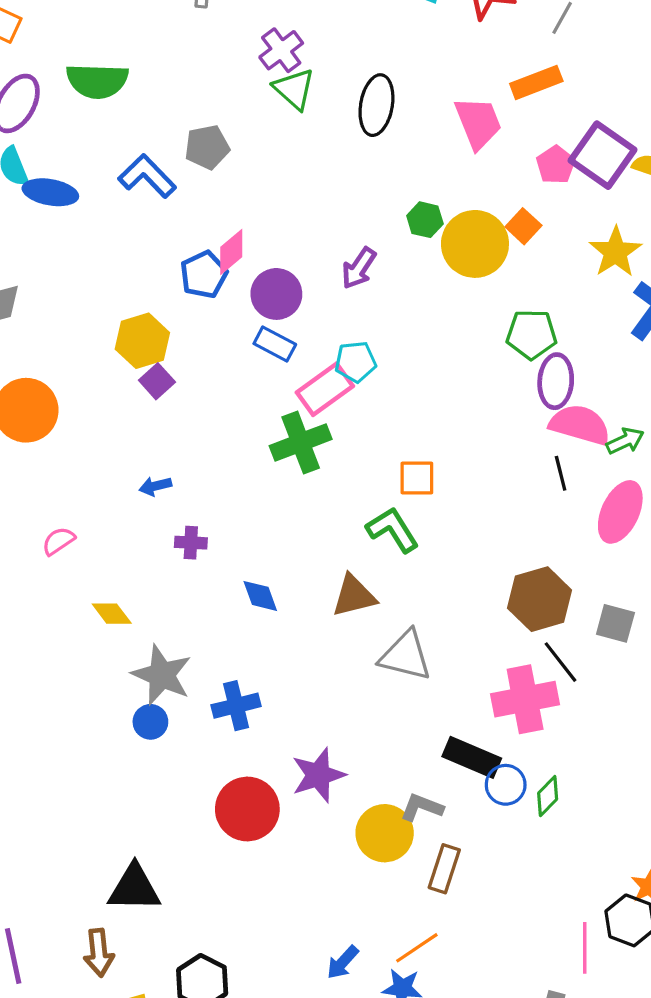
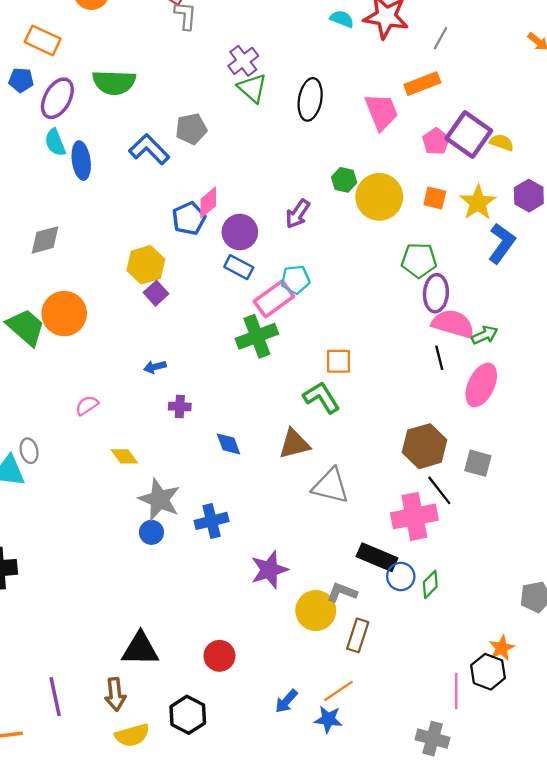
blue ellipse: (50, 192) -> (81, 161), turned 72
orange square: (523, 226) -> (435, 198), moved, turned -30
red circle: (247, 809) -> (219, 656), moved, size x0.7

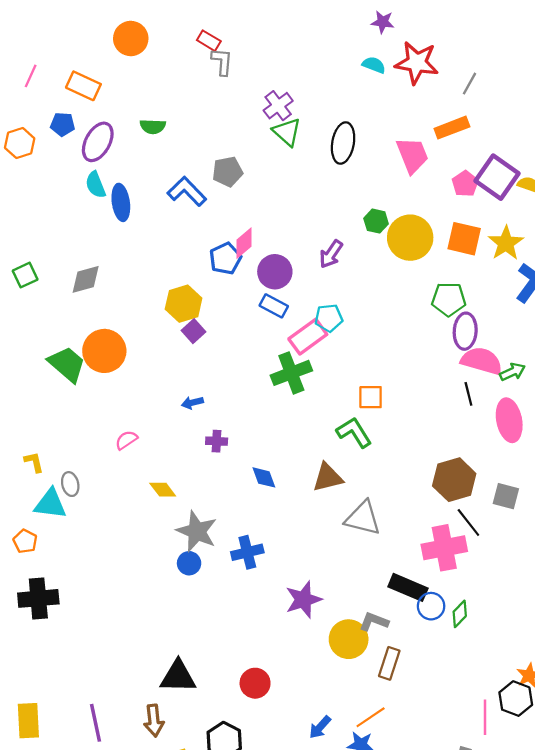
green semicircle: (114, 82) -> (153, 127), size x0.6
orange square: (435, 198) -> (464, 239), size x1.5
pink ellipse: (481, 385) -> (509, 420), turned -36

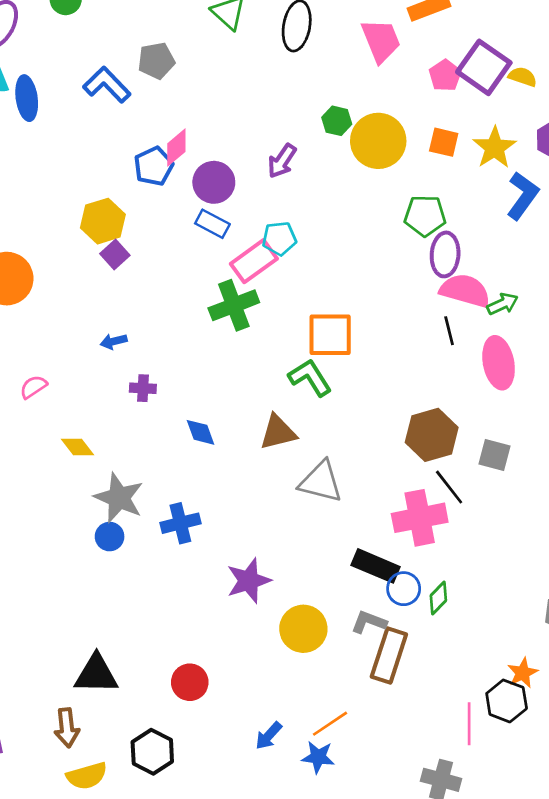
orange square: (464, 239) -> (444, 142), size x0.7
orange square: (371, 397) -> (330, 335), size x1.5
gray L-shape: (374, 622) -> (369, 622), moved
brown rectangle: (389, 663) -> (389, 656), moved, size x1.4

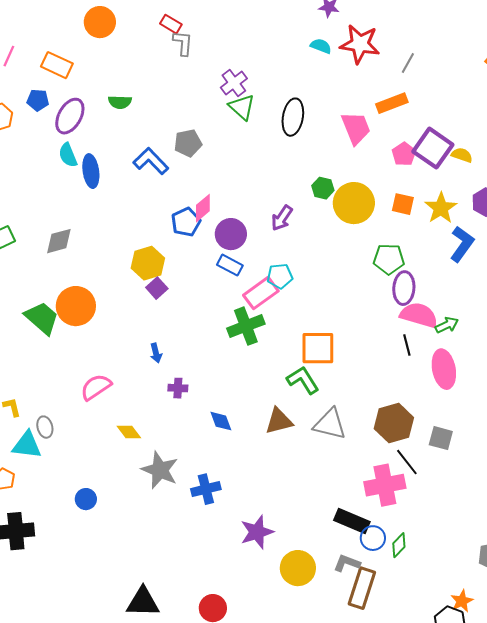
blue arrow: (114, 341) -> (156, 353), turned -90
pink semicircle: (33, 387) -> (96, 387), size x1.5
gray triangle: (321, 482) -> (330, 424), moved
blue circle: (110, 537) -> (86, 499), moved

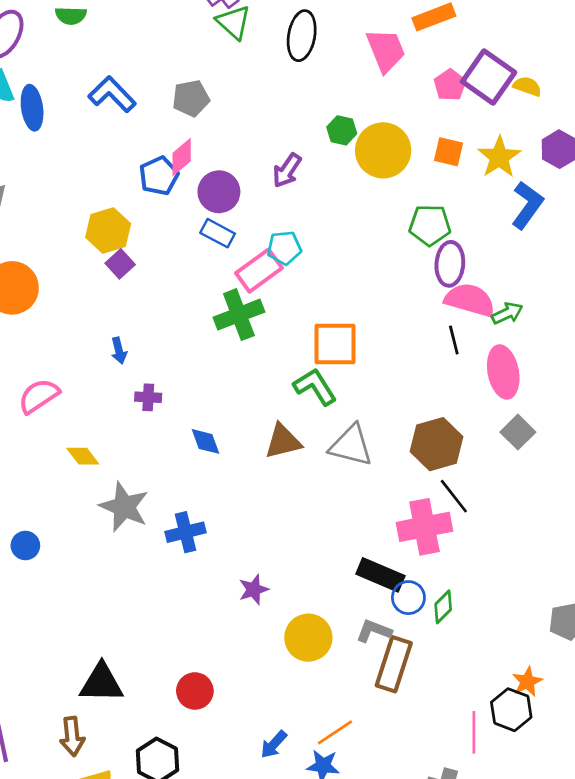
gray pentagon: (188, 143) -> (191, 98), moved
gray square: (441, 438) -> (518, 432), moved, turned 30
purple star: (257, 532) -> (254, 590), size x0.7

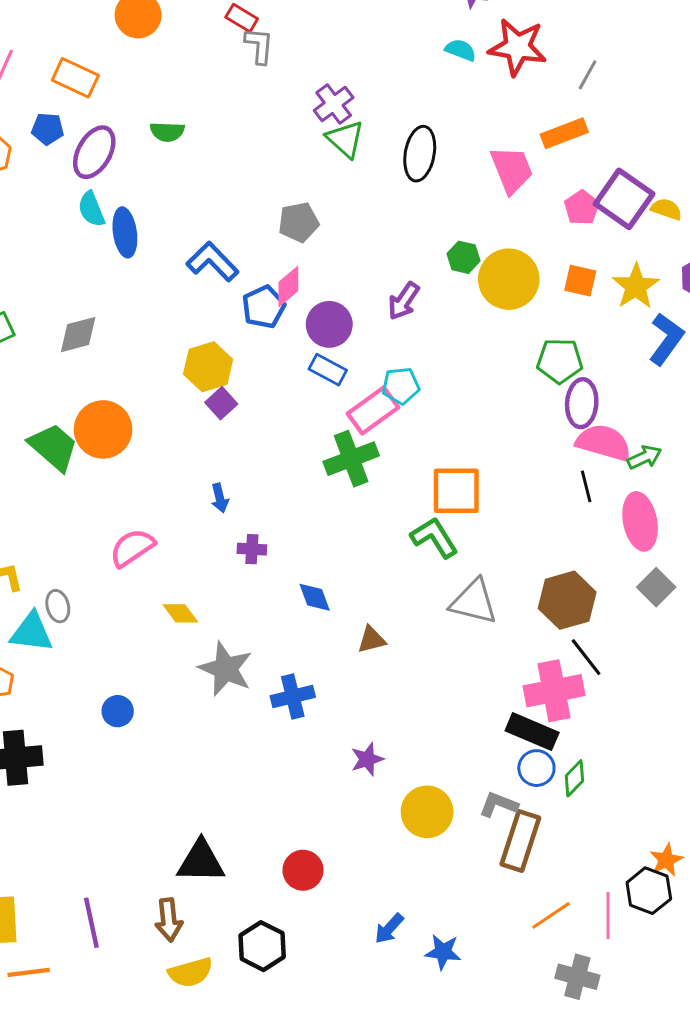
blue L-shape: (112, 94) -> (212, 262), moved
brown triangle: (283, 441) -> (372, 640), moved, size x0.7
black rectangle: (380, 575) -> (532, 732), moved
orange line: (335, 732) -> (551, 915), moved

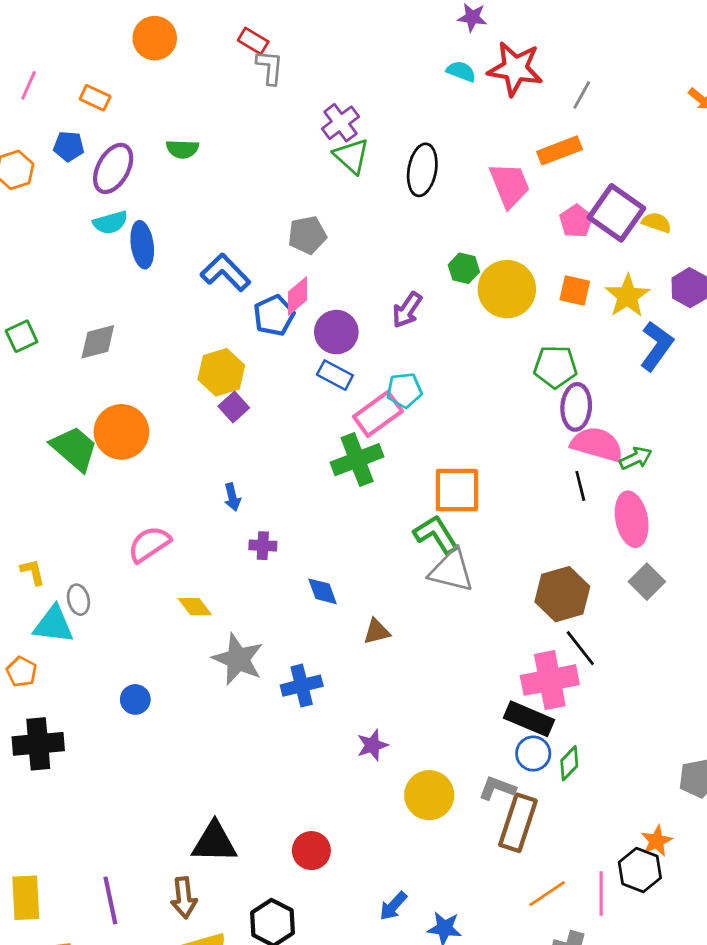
orange rectangle: (75, 78) -> (95, 98), size x0.7
cyan semicircle: (91, 209) -> (110, 223), turned -84
gray triangle: (474, 602) -> (451, 571), moved

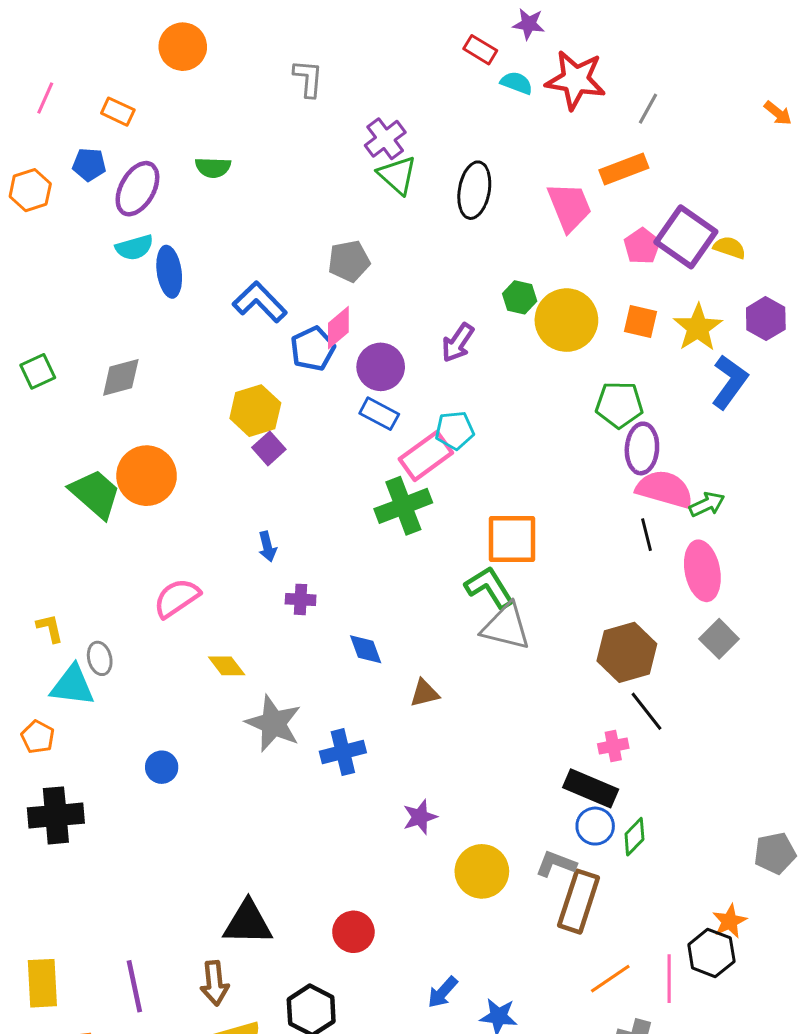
red rectangle: (253, 41) -> (480, 50), moved
pink cross: (550, 680) -> (613, 746), size x0.5

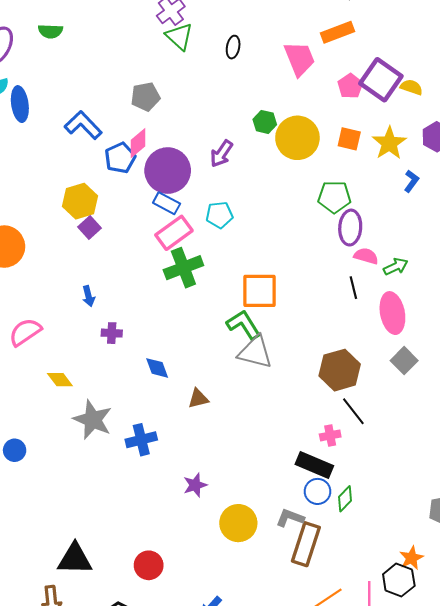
black ellipse: (474, 190) -> (233, 47), size x0.6
purple circle: (381, 367) -> (168, 171), size x1.4
blue L-shape: (730, 382) -> (411, 181), size x0.6
pink rectangle: (426, 456) -> (174, 233), moved
pink semicircle: (665, 489) -> (366, 256), size x0.6

